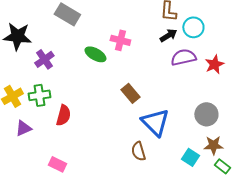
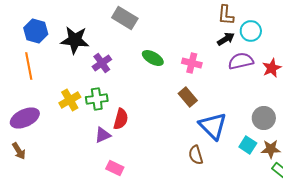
pink cross: (120, 40) -> (192, 63), moved
purple triangle: (23, 128) -> (103, 135), moved
cyan square: (190, 157) -> (248, 145), moved

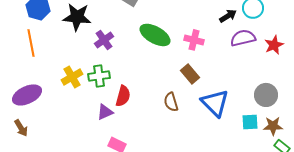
green ellipse: (153, 58) -> (155, 35), size x1.4
cyan square: (248, 145) -> (250, 122), turned -36
brown semicircle: (196, 155) -> (171, 102), moved

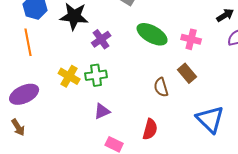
yellow cross: (72, 77) -> (69, 76), turned -30
red semicircle: (123, 96) -> (150, 129), moved
brown semicircle: (171, 102) -> (161, 87), moved
blue triangle: (215, 103) -> (210, 119), moved

